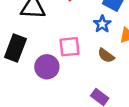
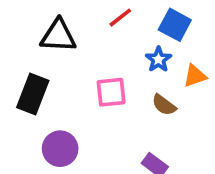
purple circle: (47, 67) -> (60, 149), moved

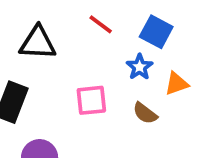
red line: (120, 18) -> (101, 24), turned 75

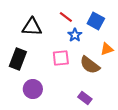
blue star: (140, 67) -> (75, 35), moved
brown semicircle: (145, 113) -> (90, 65), size x1.5

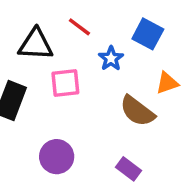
red line: (66, 17) -> (79, 27), moved
pink square: (61, 58) -> (65, 83), moved
purple circle: (33, 89) -> (57, 157), moved

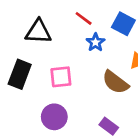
red line: (79, 27) -> (84, 18), moved
pink square: (65, 83) -> (61, 77), moved

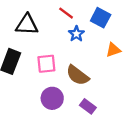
brown semicircle: (115, 82) -> (78, 75), moved
purple circle: (54, 117) -> (52, 98), moved

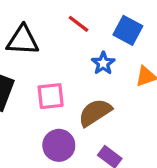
blue star: (76, 34) -> (103, 63), moved
brown semicircle: (78, 75) -> (95, 113), turned 110

